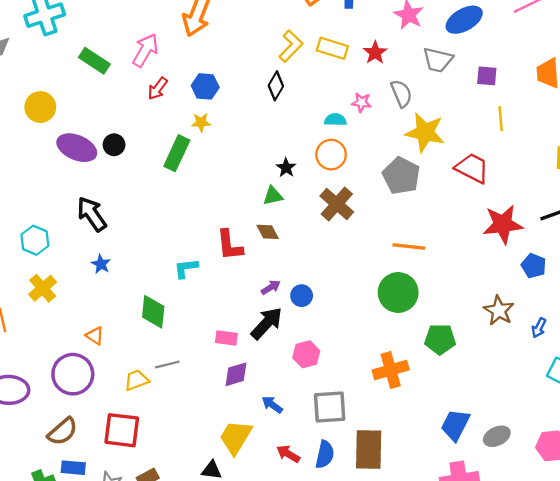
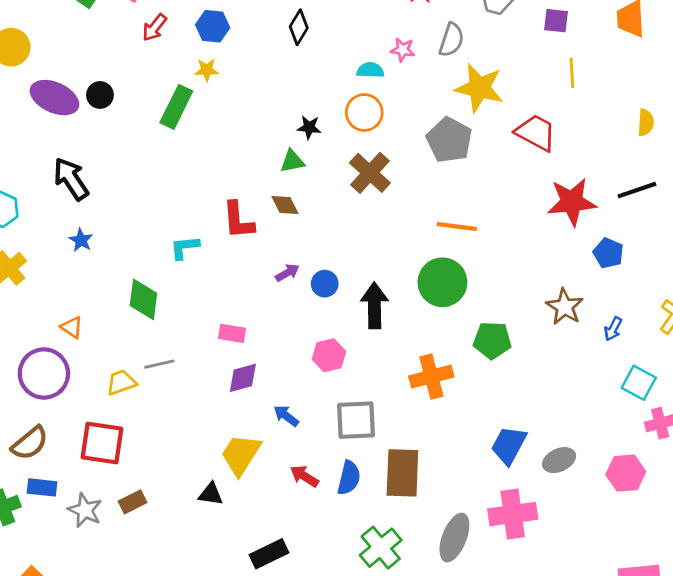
gray semicircle: (401, 93) -> (451, 40), turned 40
black star: (286, 168) -> (309, 127), turned -30
black arrow: (267, 323) -> (374, 306), moved, turned -45

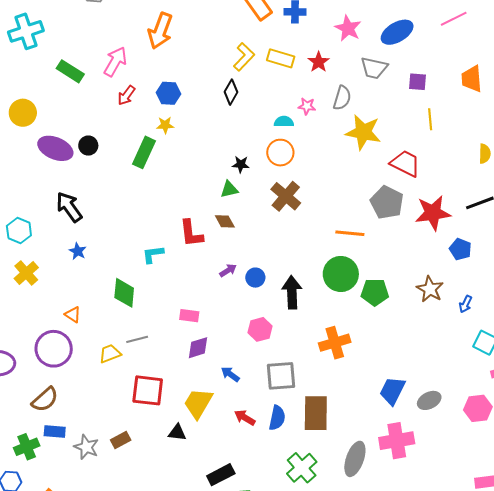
gray pentagon: (449, 140) -> (387, 203), moved
green pentagon: (492, 340) -> (375, 292), moved
red square: (102, 443) -> (148, 390), moved

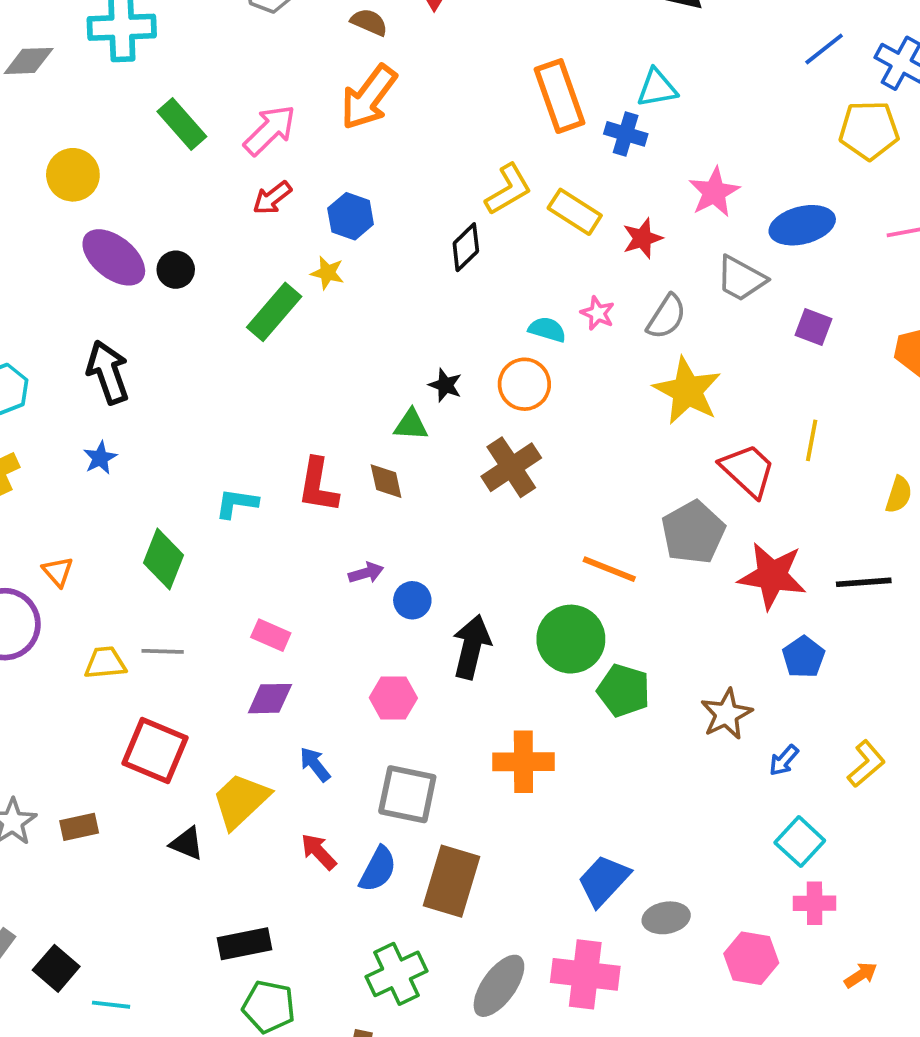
yellow line: (430, 119) -> (812, 440), moved

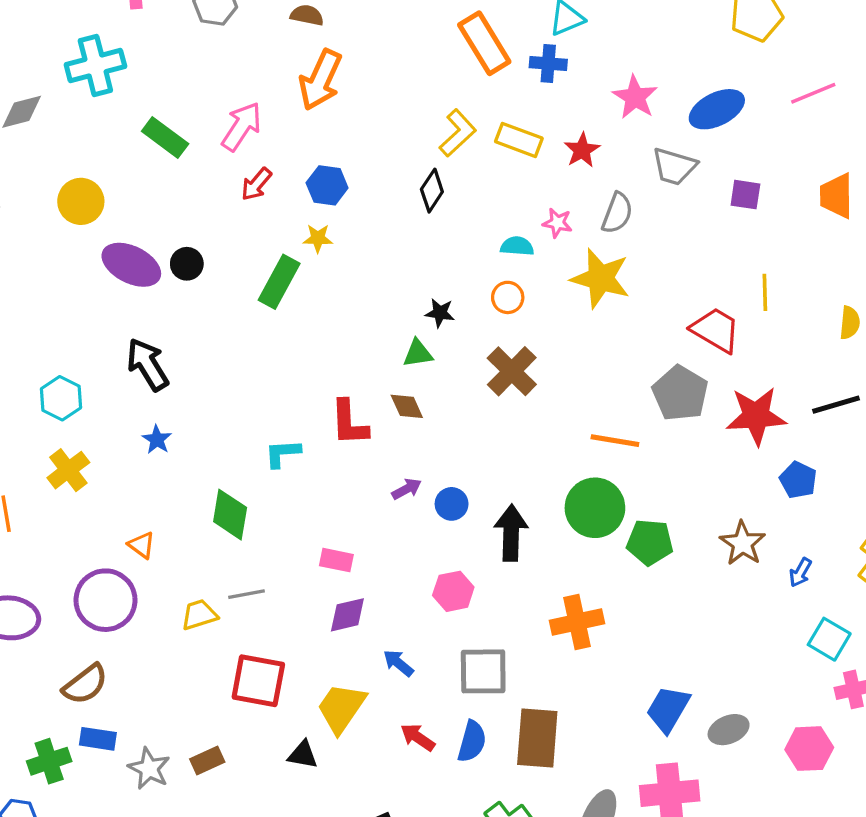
orange circle: (524, 384) -> (508, 297), size x0.7
yellow star: (687, 391) -> (600, 278), moved

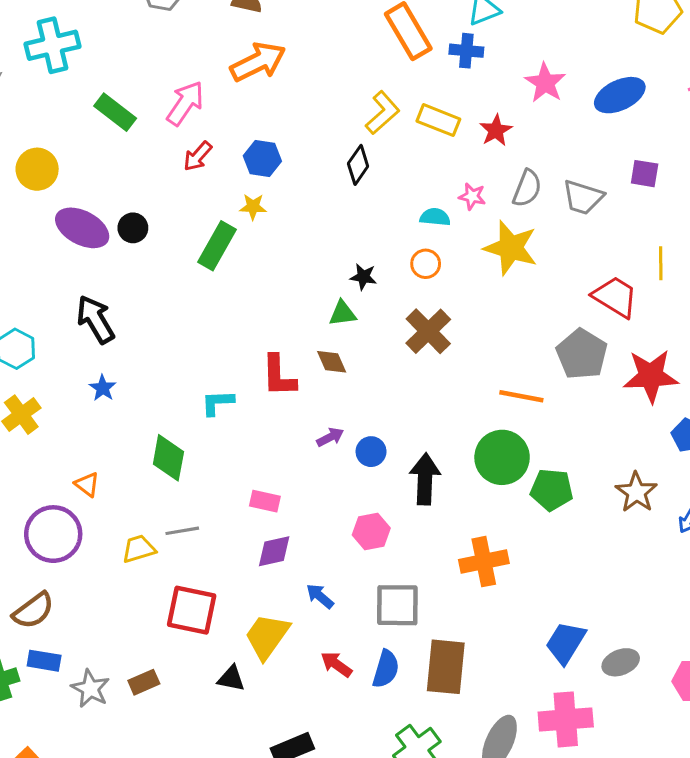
orange arrow: (320, 80) -> (258, 62), turned -142
gray trapezoid: (674, 166) -> (583, 197), moved

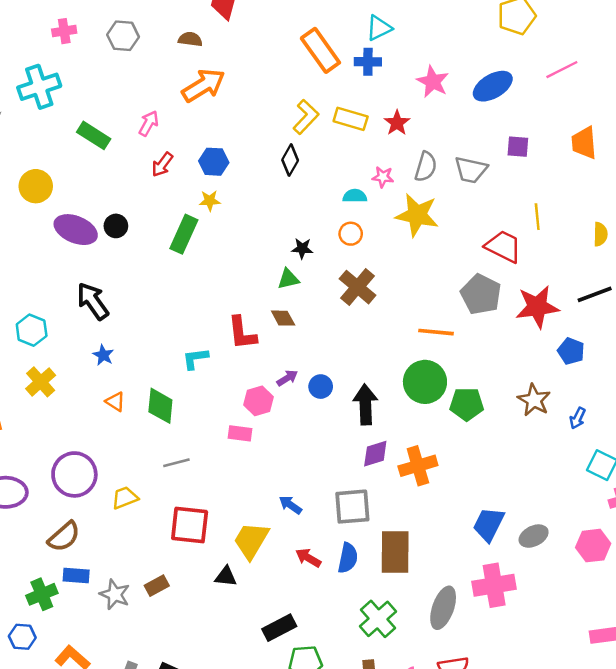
pink arrow: (185, 103) -> (149, 123), size x0.7
orange triangle: (87, 484) -> (115, 402), moved
pink hexagon: (371, 532) -> (259, 401), moved
yellow trapezoid: (139, 549) -> (125, 498), moved
purple diamond: (274, 551) -> (375, 454), moved

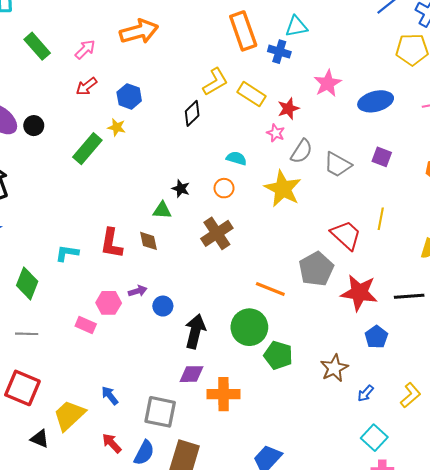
pink star: (383, 177) -> (276, 133), moved

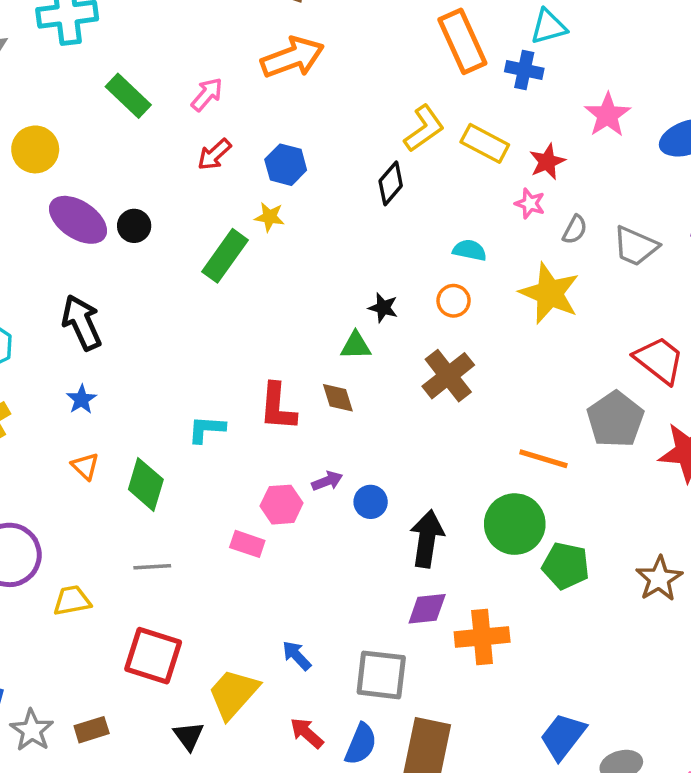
gray semicircle: (302, 151) -> (575, 230), size x0.7
black triangle: (40, 439) -> (189, 736), turned 36

